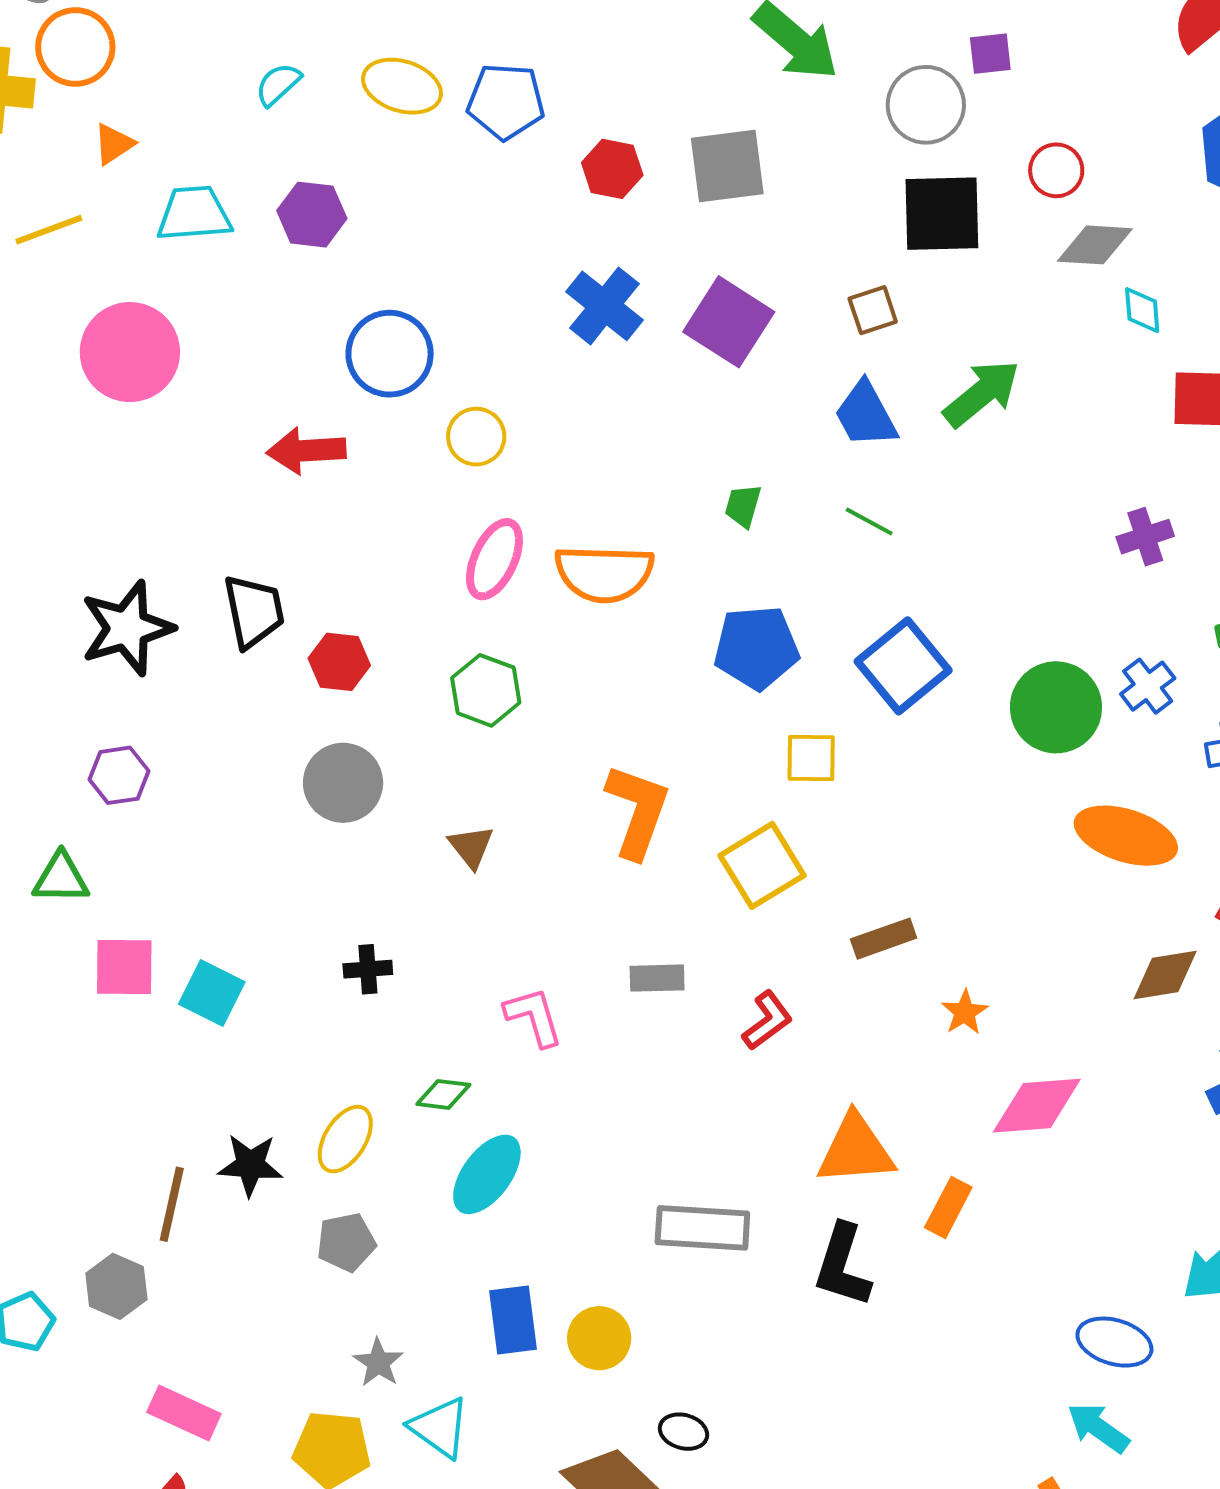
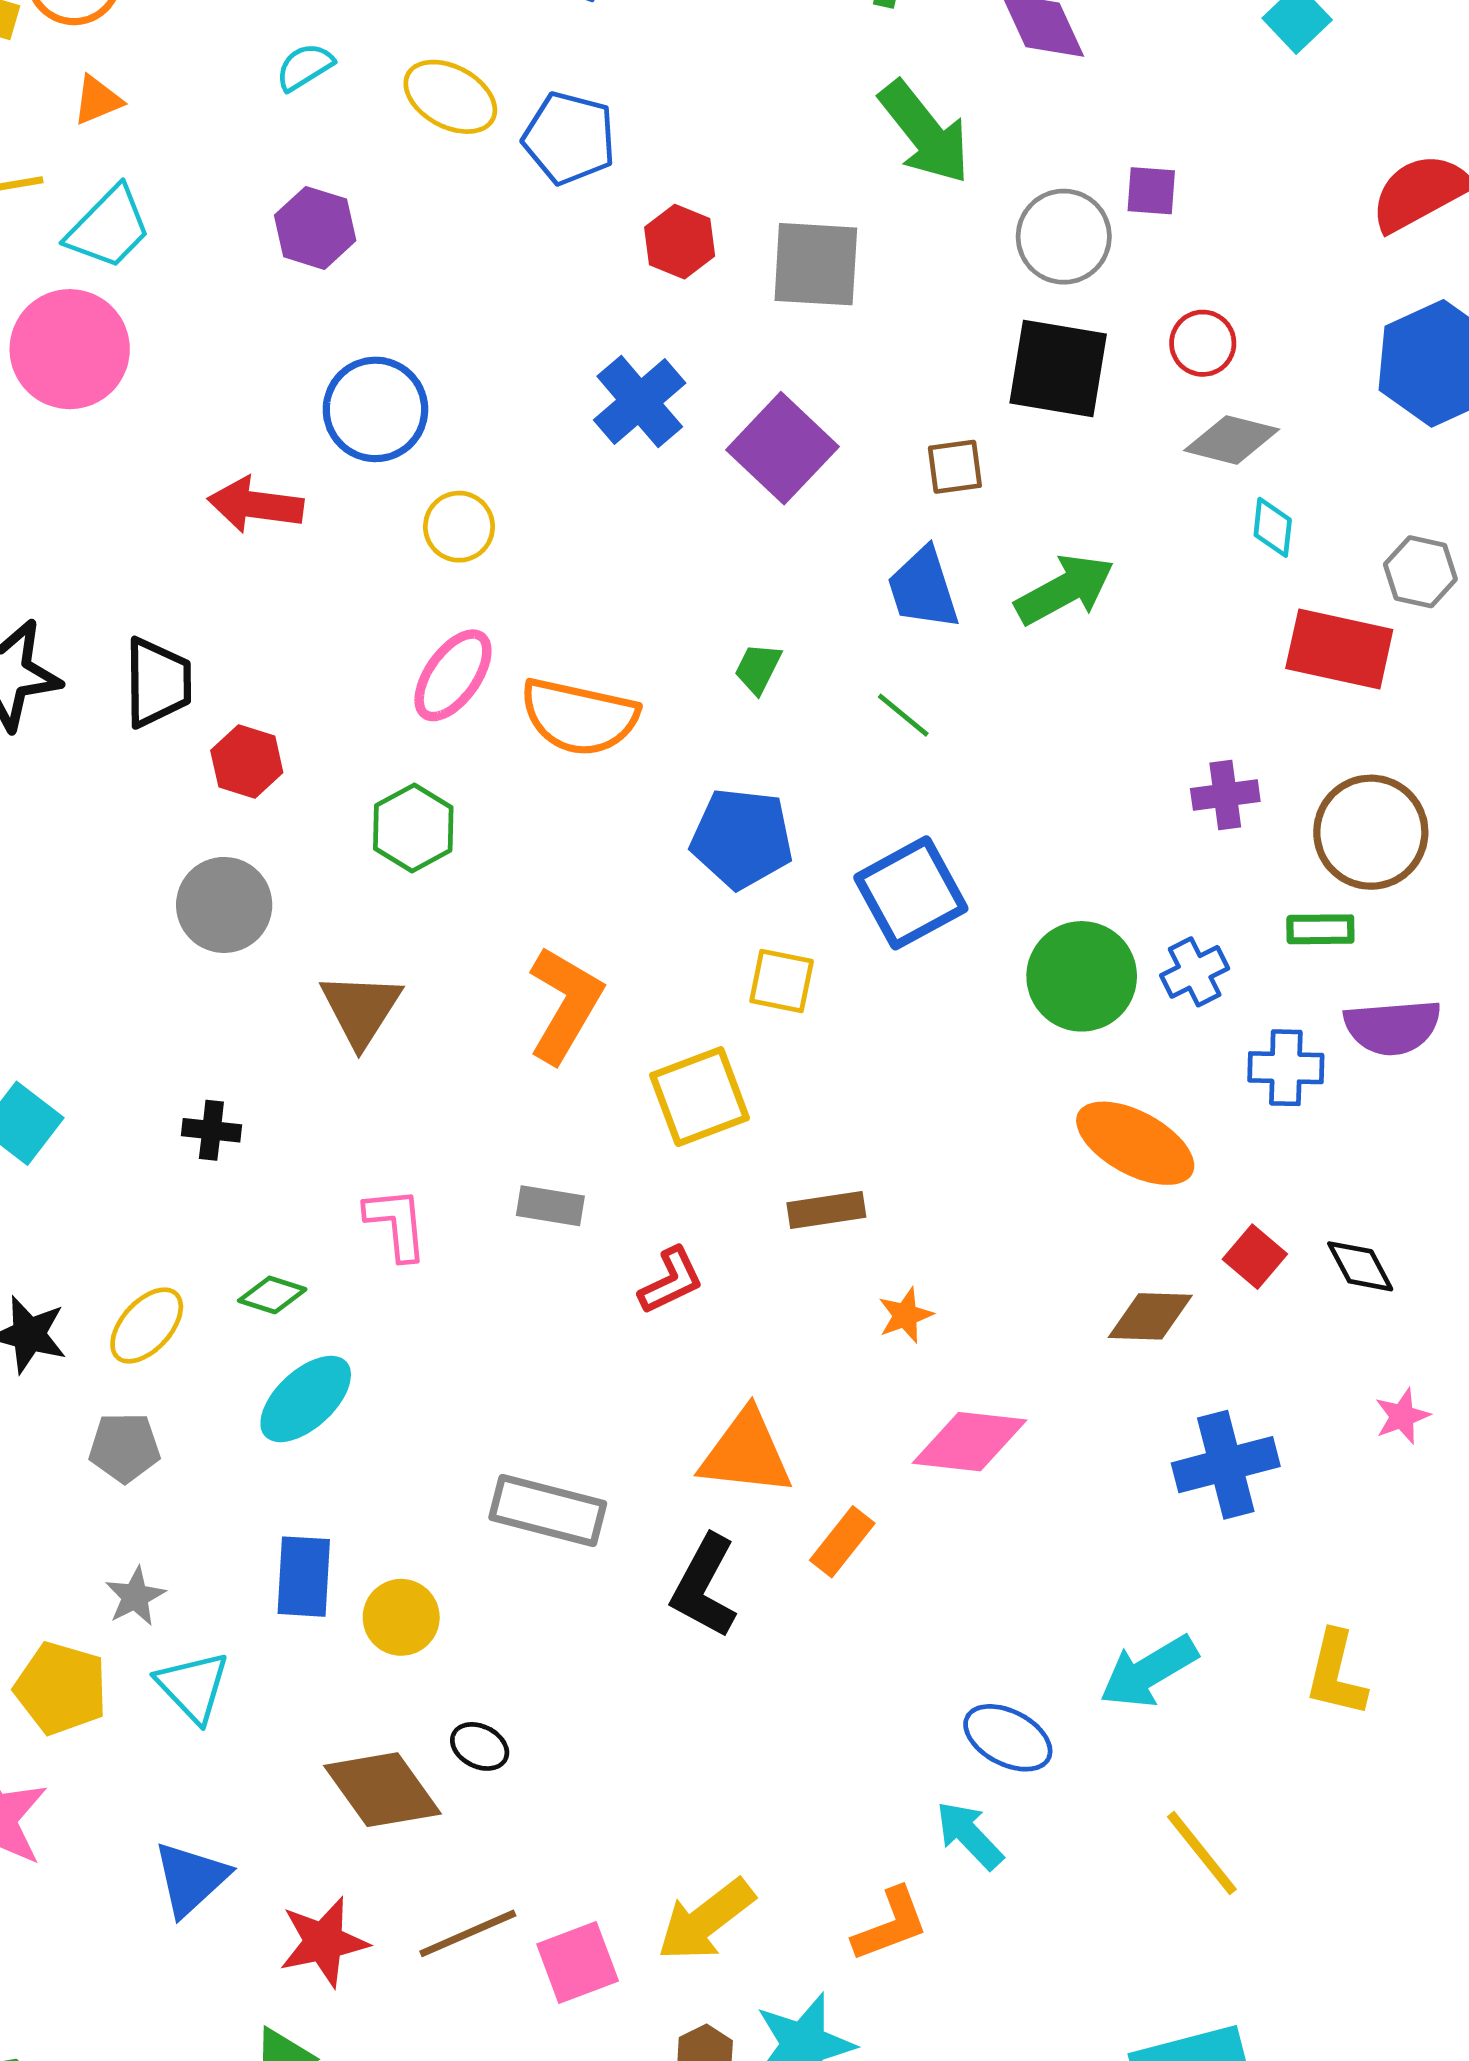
cyan trapezoid: (194, 214) -> (109, 228), moved, turned 128
brown triangle: (471, 847) -> (361, 1009), size x1.5

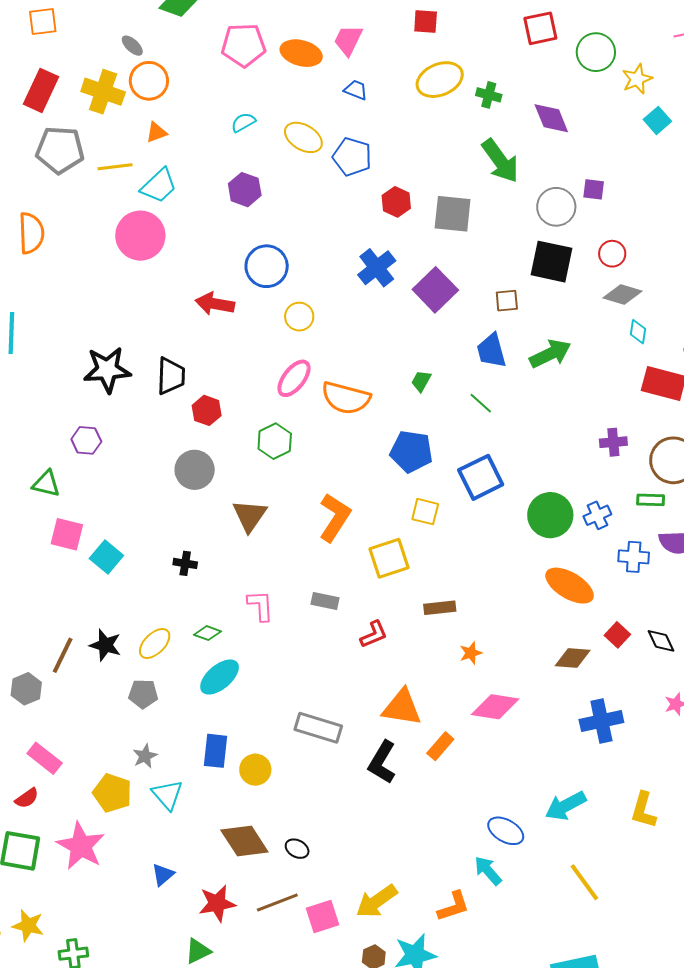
black ellipse: (480, 1746) -> (297, 849), moved
blue triangle: (191, 1879) -> (163, 875), size x0.7

